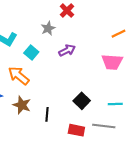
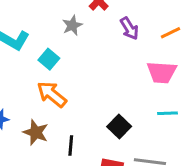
purple arrow: (67, 50) -> (129, 28), moved, turned 84
orange arrow: (19, 76) -> (52, 94), moved
cyan line: (115, 104) -> (168, 113), moved

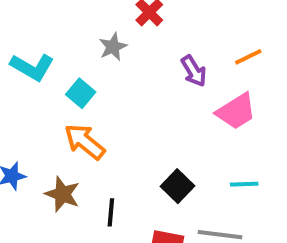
purple arrow: (129, 28) -> (194, 71), moved
pink trapezoid: (162, 72) -> (236, 111), turned -36
cyan line: (168, 113) -> (244, 184), moved

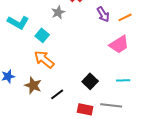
purple arrow: (194, 71) -> (103, 14), moved
black line: (111, 212) -> (57, 94), turned 48

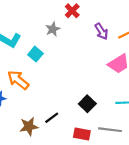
orange arrow: (44, 59) -> (18, 80), moved
brown star: (33, 85) -> (29, 126), moved, turned -30

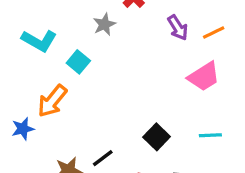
orange arrow: (18, 80) -> (52, 101), turned -90

